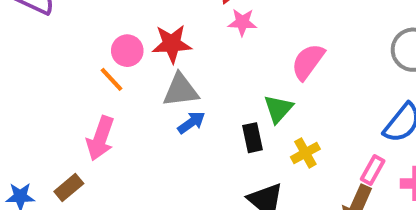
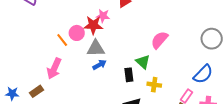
pink star: (242, 22) -> (103, 16), moved
pink circle: (127, 51) -> (77, 33), moved
green triangle: (278, 109) -> (143, 62), turned -35
yellow cross: (305, 153) -> (154, 85), turned 32

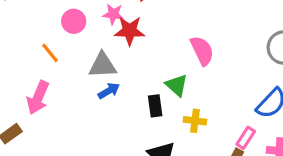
red star: (93, 25) -> (130, 31), moved
pink circle: (77, 33) -> (74, 21), moved
pink semicircle: (159, 40) -> (202, 51), turned 114

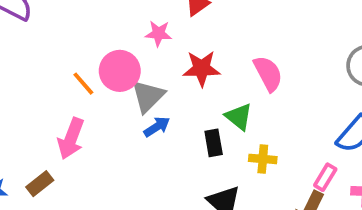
pink circle: (74, 21) -> (120, 71), moved, size x1.4
red star: (130, 31) -> (202, 68), moved
gray triangle: (103, 65) -> (148, 96), turned -40

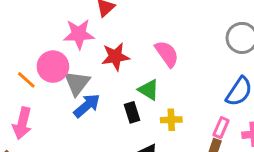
pink star: (158, 33) -> (79, 34), size x1.5
blue arrow: (157, 127) -> (87, 106), size x1.4

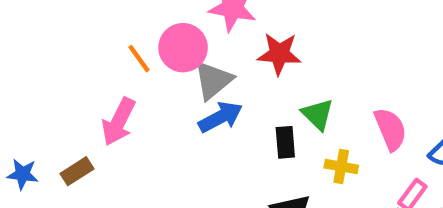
pink semicircle: (167, 54) -> (390, 129), moved

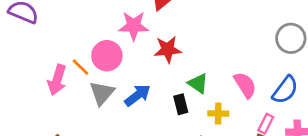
gray triangle: (213, 80) -> (102, 93), moved
pink arrow: (119, 122) -> (57, 80), moved

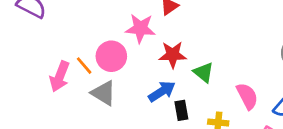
green triangle: (198, 83) -> (204, 72), moved
gray triangle: (102, 93) -> (103, 93), turned -44
blue arrow: (138, 95) -> (162, 91), moved

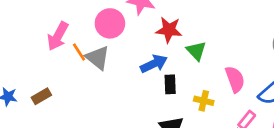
orange line: (84, 66) -> (79, 52), moved

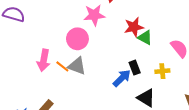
red star: (169, 30) -> (134, 27), moved
blue arrow: (154, 64) -> (122, 78), moved

